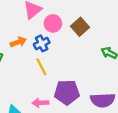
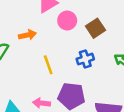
blue cross: (42, 43) -> (85, 59), moved

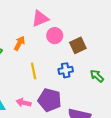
orange arrow: (27, 35) -> (19, 43), turned -56

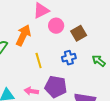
orange arrow: (19, 43) -> (23, 35), size x1.5

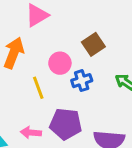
pink circle: (56, 26) -> (60, 63), moved

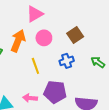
pink circle: (60, 63) -> (44, 38), moved

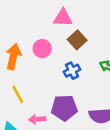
pink triangle: (35, 14) -> (63, 18), moved, turned 42
yellow line: (35, 66) -> (18, 94), moved

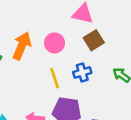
yellow line: (18, 94) -> (55, 78), moved

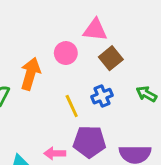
pink circle: (55, 43) -> (66, 53), moved

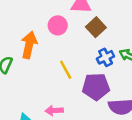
blue cross: (102, 96) -> (105, 57), moved
purple pentagon: (89, 142) -> (96, 87), moved

